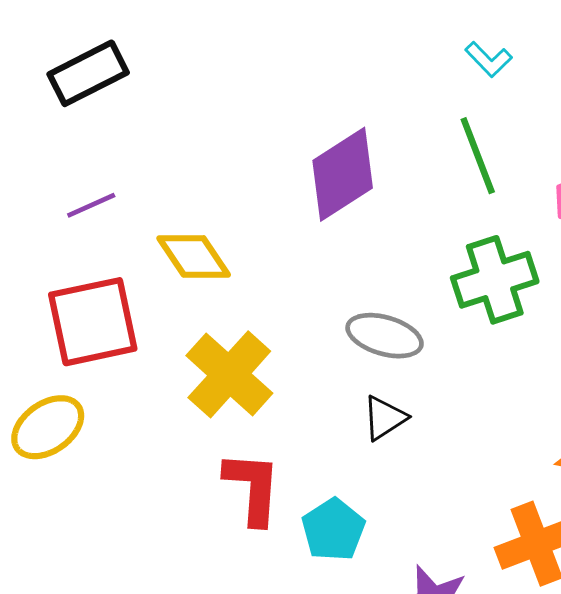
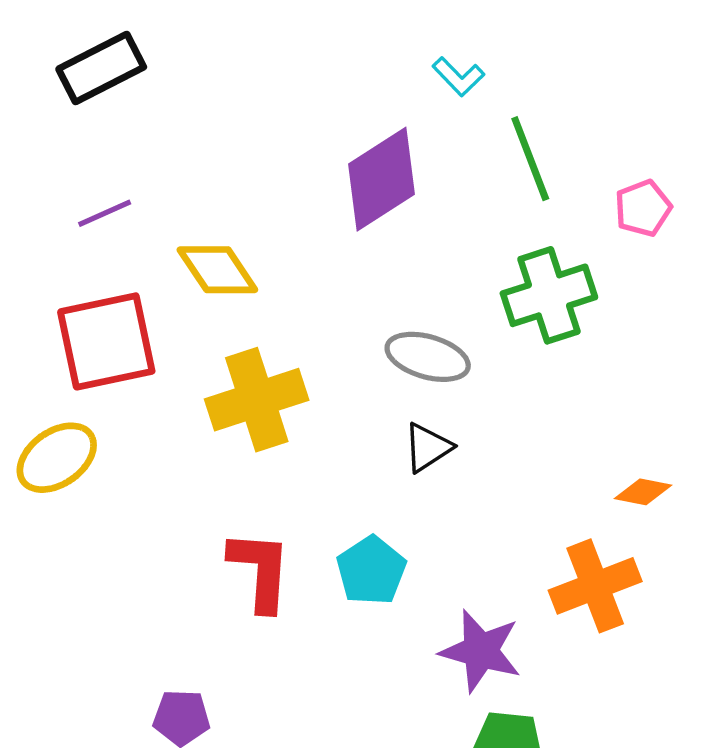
cyan L-shape: (489, 59) -> (458, 77), moved
yellow cross: (229, 374) -> (257, 400), turned 30
red L-shape: (253, 488) -> (260, 571), moved

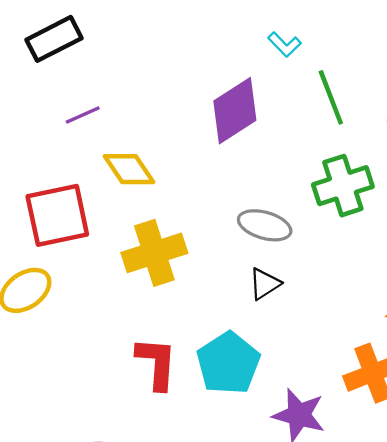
purple line: (105, 213) -> (83, 115), moved
cyan pentagon: (371, 571) -> (228, 363), size x1.4

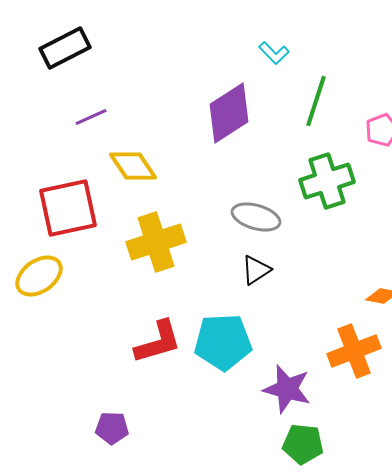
green line: (331, 97) -> (316, 101), turned 39
red L-shape: (157, 363) -> (158, 342), turned 70
cyan pentagon: (228, 363) -> (223, 342), turned 30

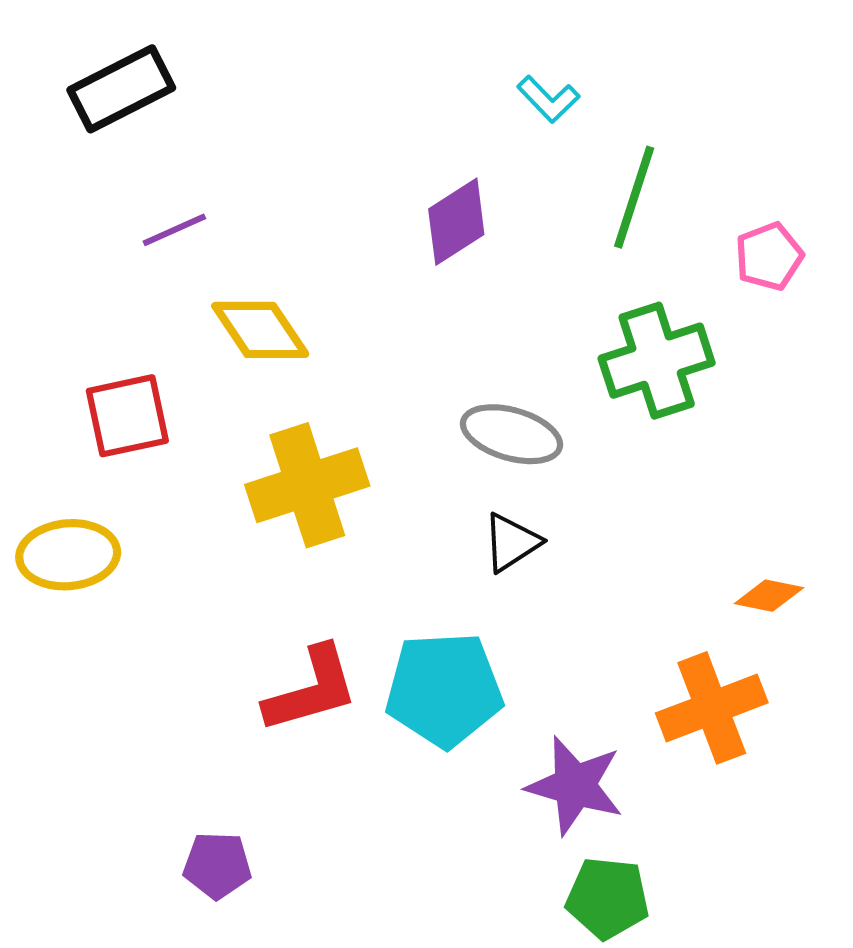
purple diamond: (229, 113) -> (456, 222), size x0.7
red square: (68, 208) -> (127, 416), size x0.7
yellow ellipse: (39, 276) -> (68, 555), turned 30

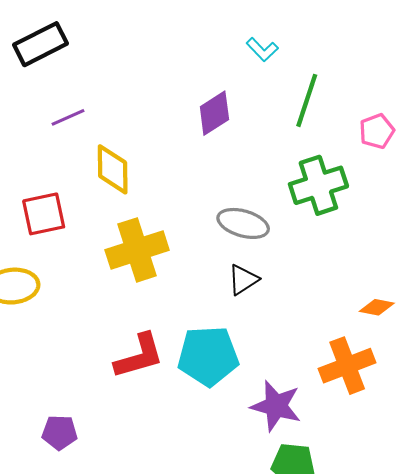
yellow diamond: (260, 330) -> (113, 169), turned 33
purple pentagon: (217, 865) -> (60, 432), moved

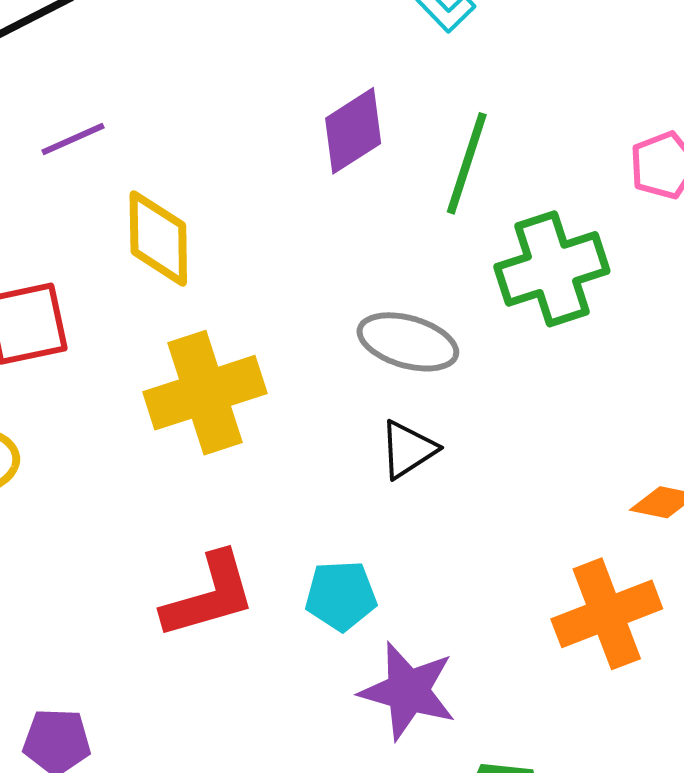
green line: (307, 100) -> (467, 163), moved
cyan pentagon: (208, 356) -> (341, 596), size x0.6
purple star: (276, 406) -> (408, 691), moved

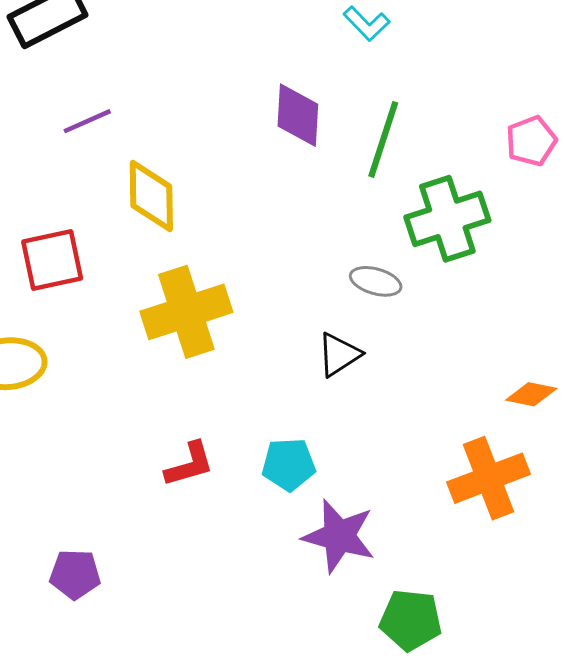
purple diamond: (353, 131) -> (298, 115), turned -54
gray ellipse: (408, 342) -> (376, 281), moved, size x0.7
red L-shape: (209, 596) -> (189, 464), size x0.7

